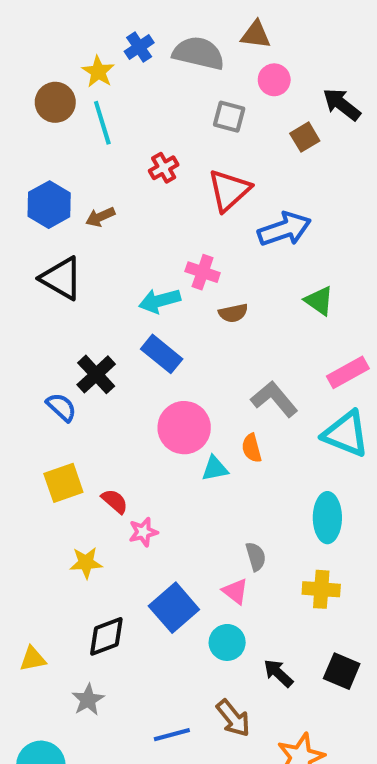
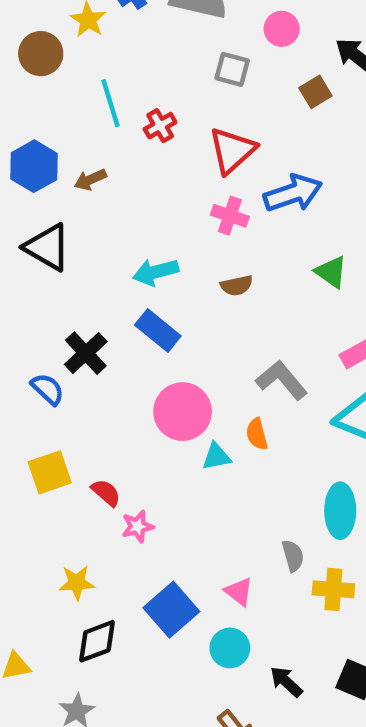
cyan line: (102, 123) -> (111, 103), moved
pink cross: (203, 272) -> (230, 216), moved
gray semicircle: (256, 557) -> (293, 556), moved
yellow star: (86, 563) -> (77, 583), moved

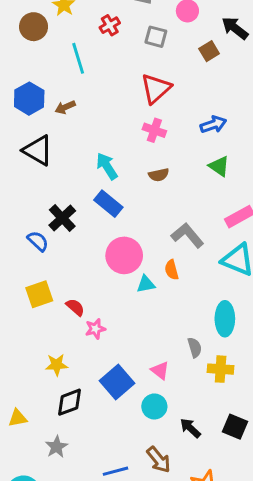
red cross: (160, 126) -> (110, 25), moved
blue arrow: (293, 193) -> (213, 124), moved, size x0.7
cyan arrow: (156, 272) -> (107, 166), turned 72

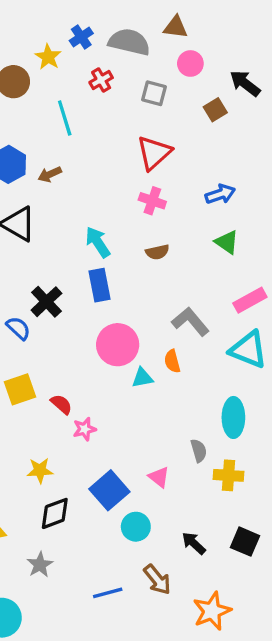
blue rectangle: (108, 204) -> (99, 285), turned 40
cyan circle: (154, 406) -> (136, 527), moved

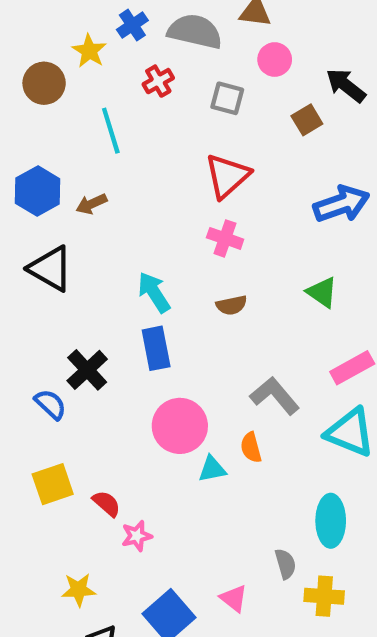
blue arrow: (220, 194) -> (341, 204), moved, size x1.4

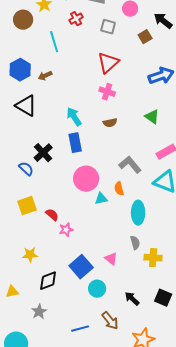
cyan ellipse: (331, 521) -> (138, 213), moved
yellow star: (79, 590) -> (30, 255), moved

